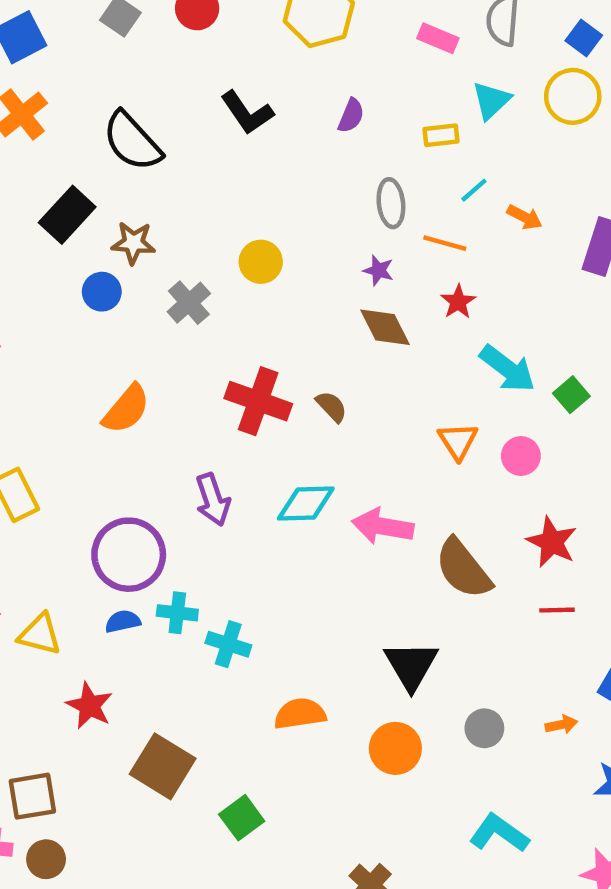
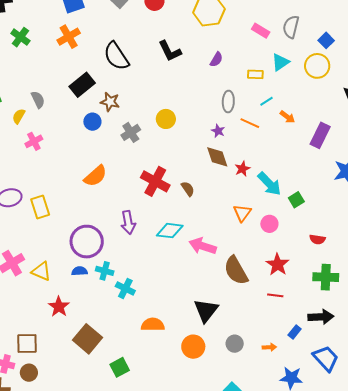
red star: (458, 302) -> (242, 169), moved

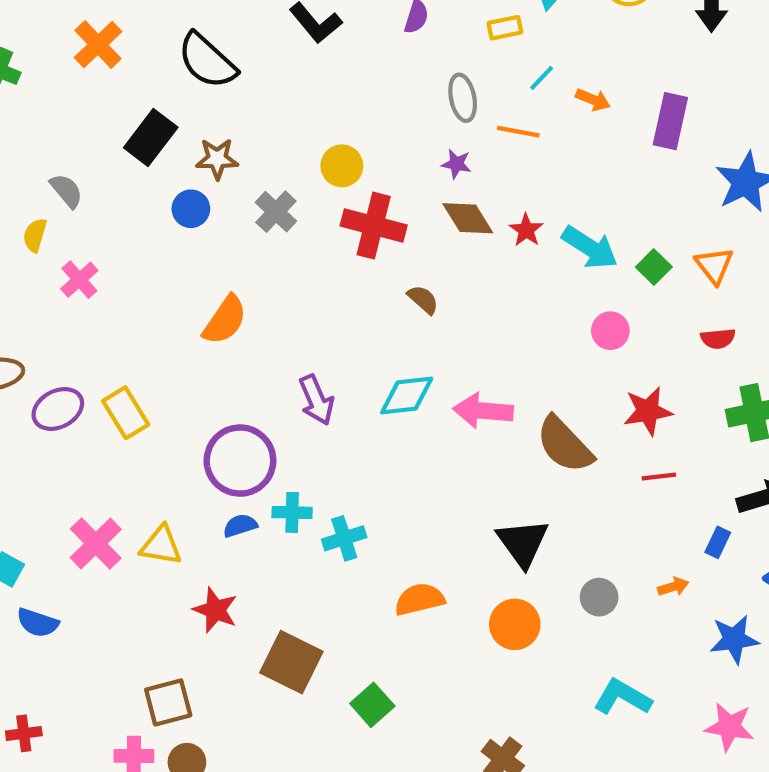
red cross: (155, 181) -> (374, 226), moved
orange triangle: (242, 213) -> (714, 265), moved
red star: (278, 265) -> (648, 411), turned -30
cyan cross: (125, 288) -> (344, 538), turned -30

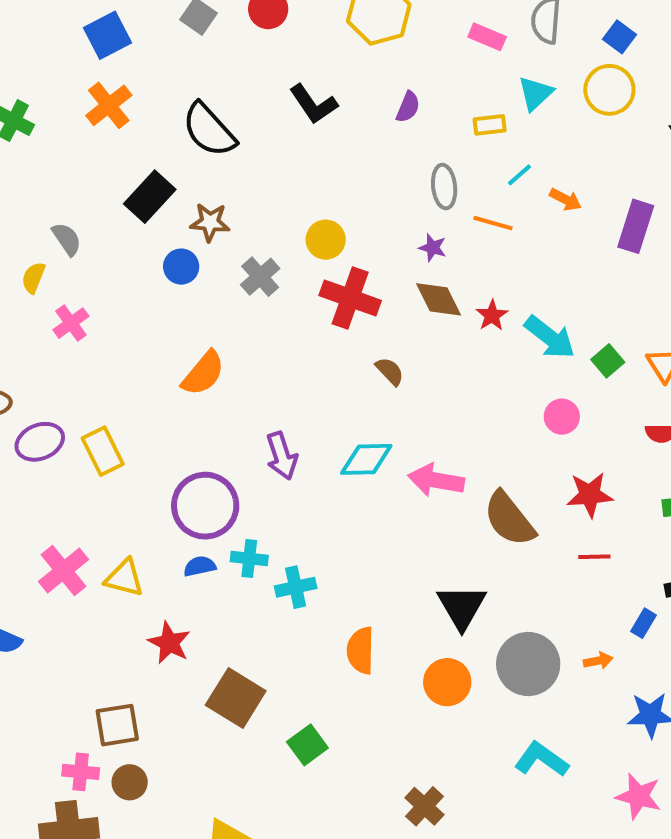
gray circle: (599, 597) -> (528, 664), size x1.8
orange semicircle: (420, 599) -> (361, 651), turned -81

